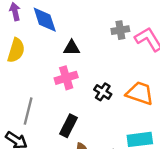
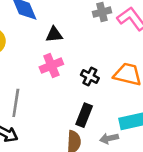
black rectangle: (69, 126) -> (84, 115), moved

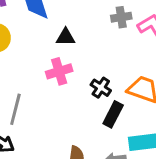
black rectangle: (84, 115) -> (113, 114), moved

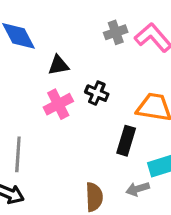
black cross: (101, 88) -> (97, 93), moved

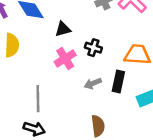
gray arrow: (138, 189) -> (93, 83), moved

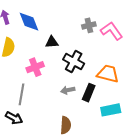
black cross: (93, 48) -> (74, 62), size x1.5
pink cross: (65, 58) -> (35, 67), moved

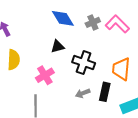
blue diamond: (29, 22) -> (63, 18), moved
orange trapezoid: (108, 74) -> (121, 69), turned -90

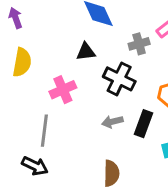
gray cross: (93, 22) -> (139, 44), moved

